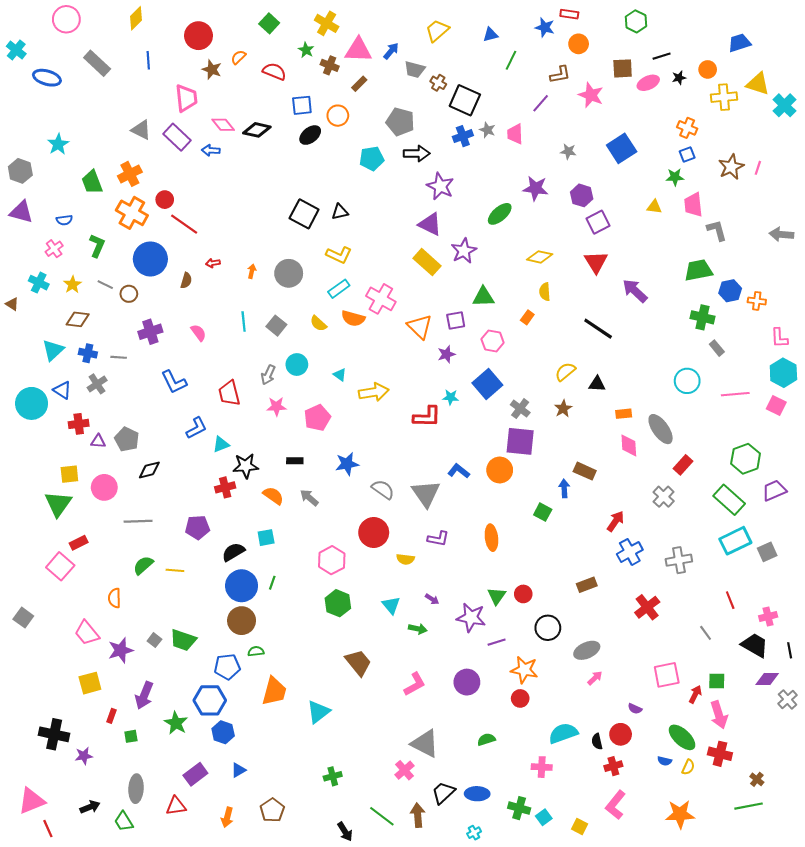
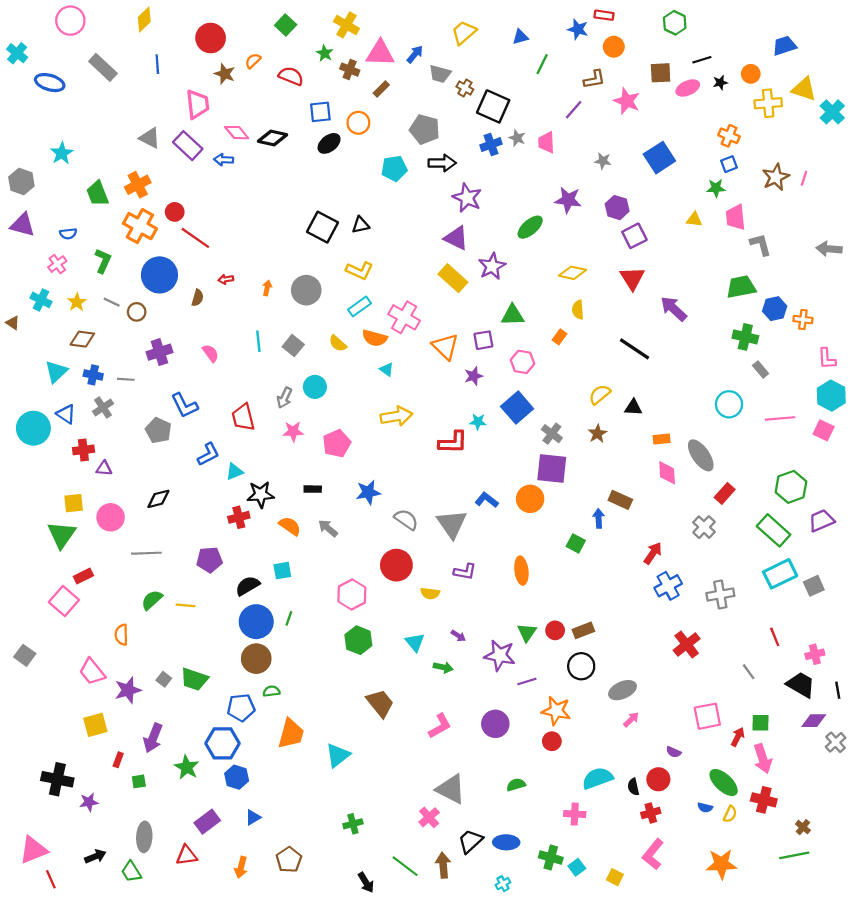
cyan triangle: (340, 375) -> (387, 370), moved
gray pentagon: (127, 439) -> (158, 430), moved
brown rectangle: (587, 585) -> (583, 630), moved

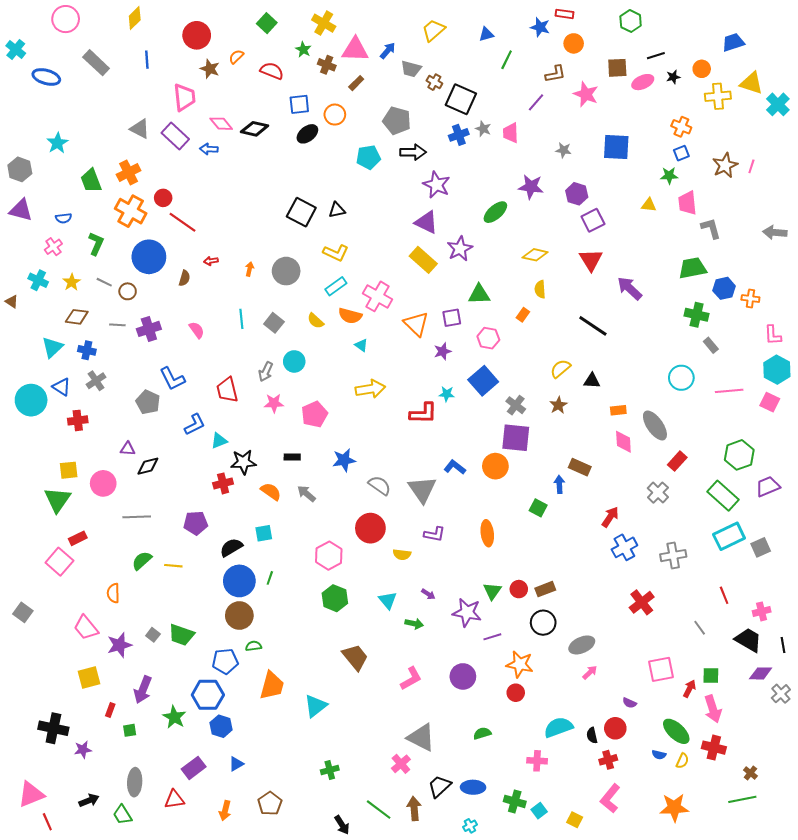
blue square: (659, 158) -> (616, 147), turned 36
gray line: (126, 379) -> (117, 325), moved
purple triangle: (104, 468) -> (128, 449), moved

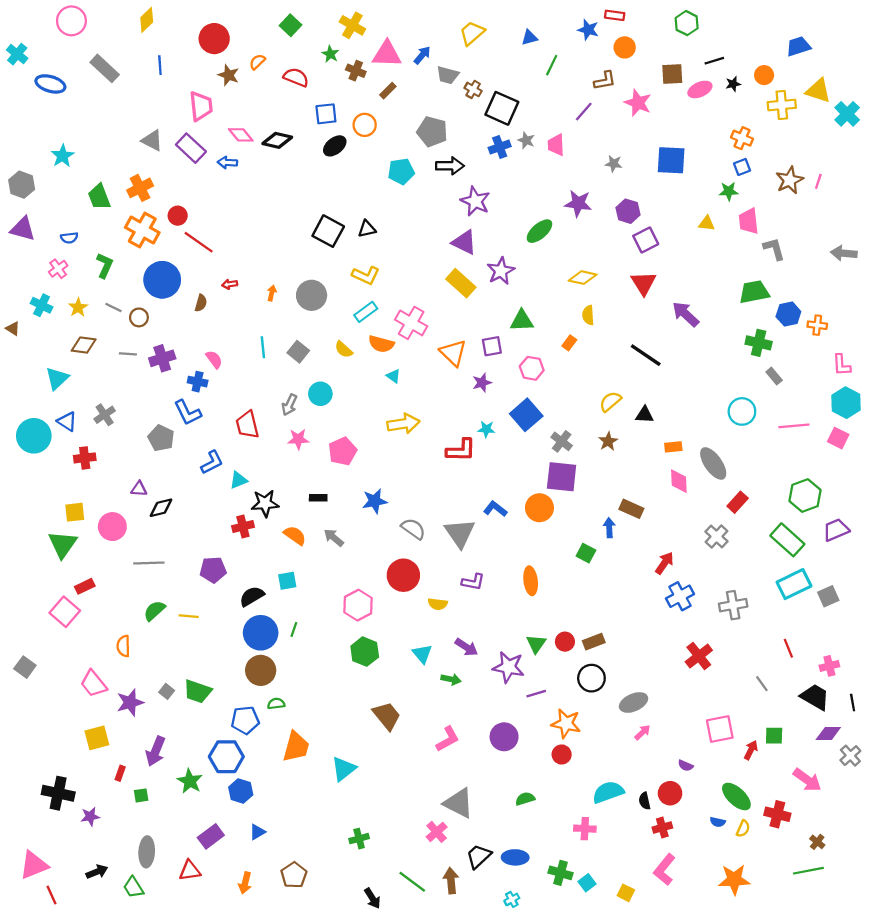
blue cross: (87, 350) -> (198, 382), moved
purple arrow: (428, 594) -> (466, 647), size x1.5
pink arrow: (713, 709) -> (807, 780), moved, turned -36

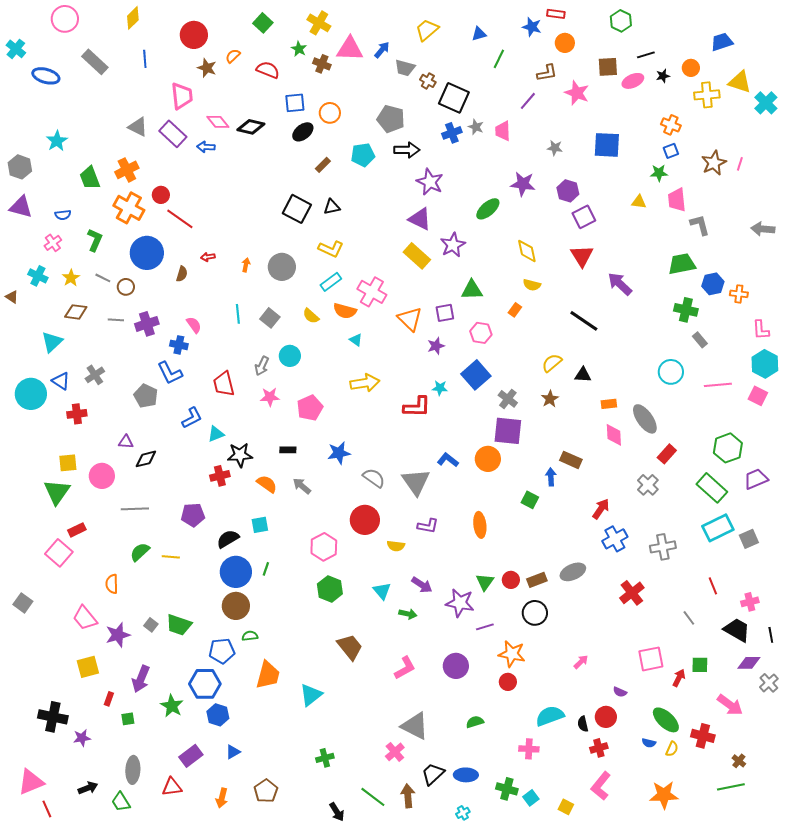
brown rectangle: (388, 91) -> (323, 165), moved
yellow diamond: (583, 278) -> (527, 251), turned 65
yellow semicircle: (588, 315) -> (532, 285), turned -72
gray ellipse: (634, 702) -> (573, 572), moved

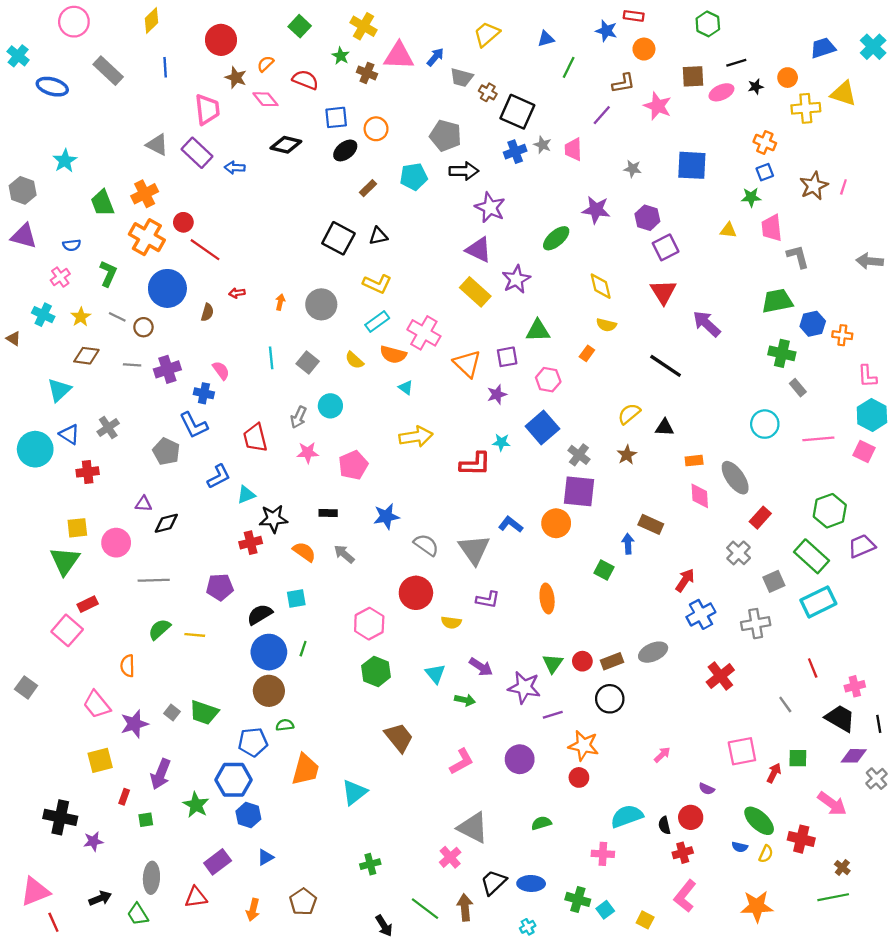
cyan cross: (766, 103) -> (873, 47), moved
pink diamond: (218, 122) -> (265, 99), moved
gray square: (749, 539) -> (774, 581), moved

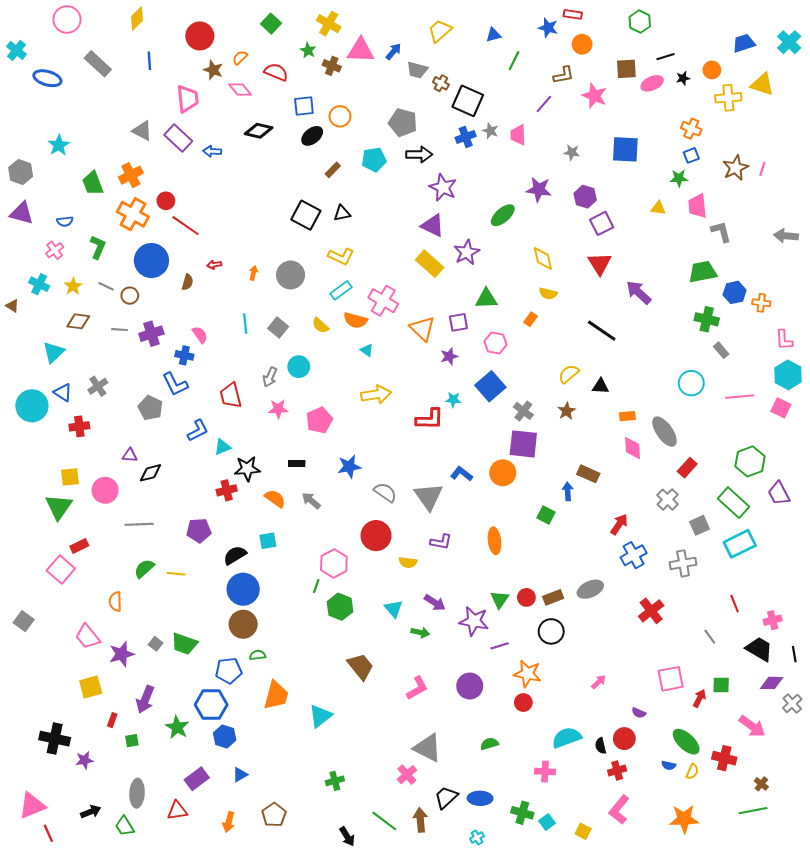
purple trapezoid: (862, 546) -> (779, 493), turned -95
green line: (303, 649) -> (316, 586), moved

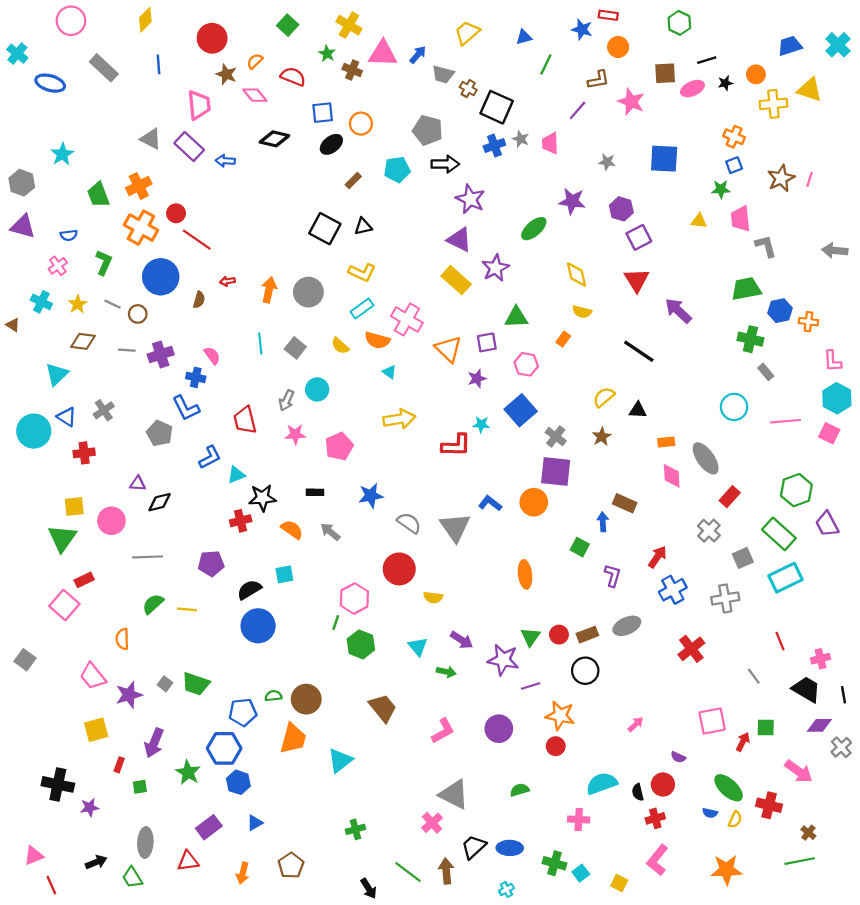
orange arrow: (253, 273) -> (269, 290), size x1.6
purple L-shape: (441, 542) -> (613, 575), moved, turned -85
brown circle: (243, 624) -> (306, 699), moved
pink triangle: (32, 806) -> (34, 856), size x0.7

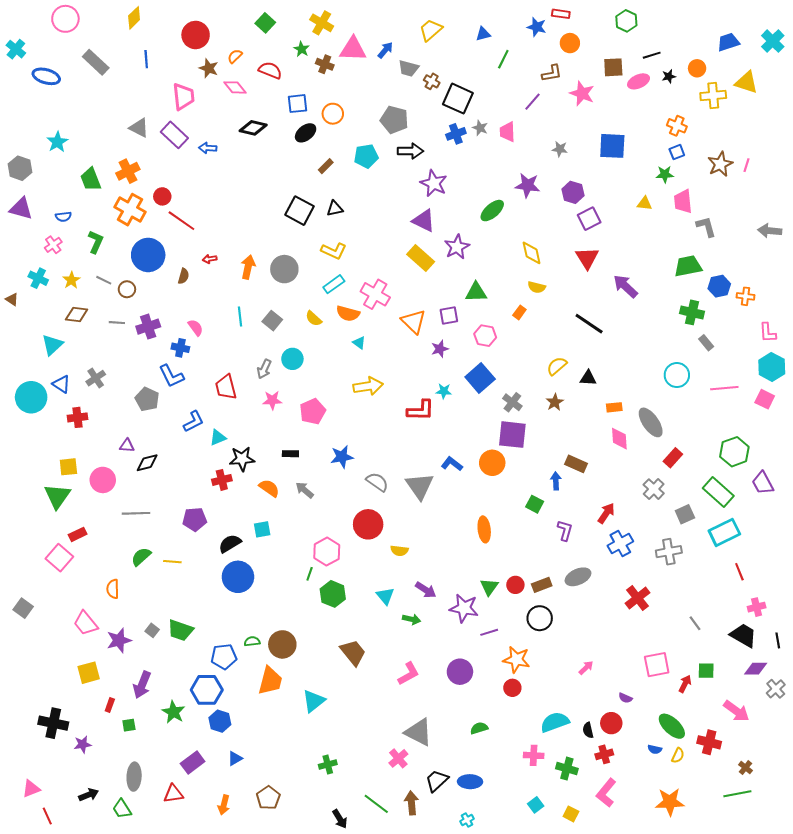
red line: (780, 641) -> (739, 572), moved
green cross: (555, 863) -> (567, 769), moved

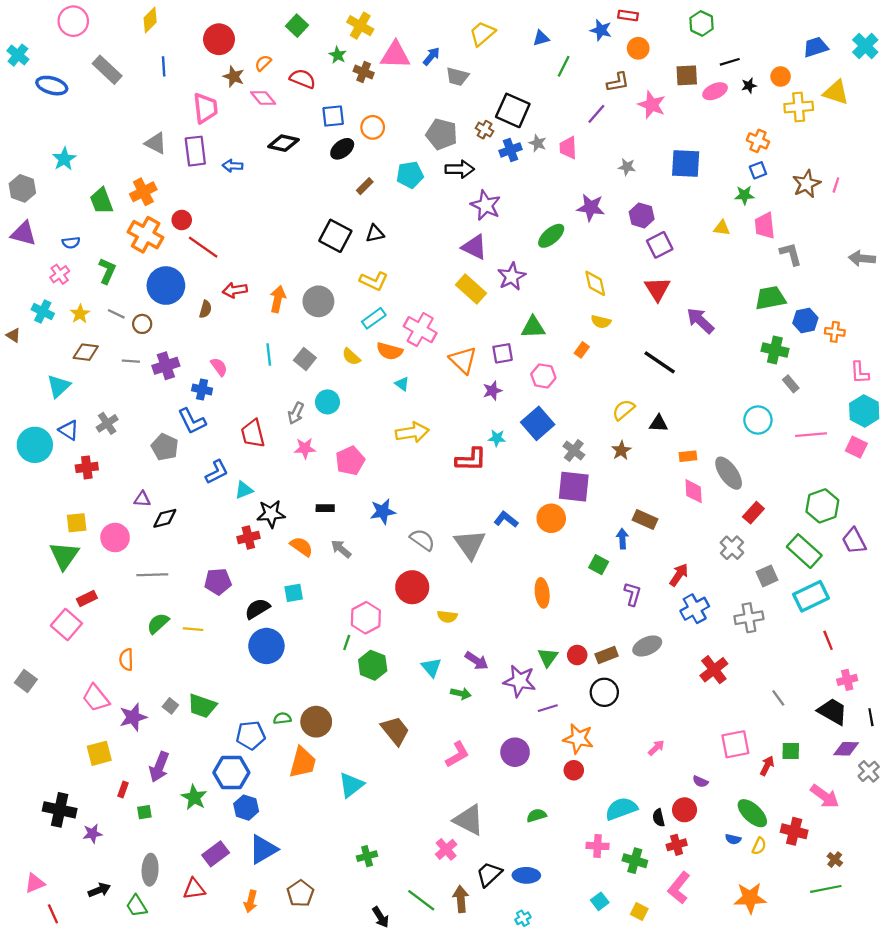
brown cross: (432, 81) -> (485, 130), moved
purple rectangle: (174, 135) -> (195, 151), turned 40
red arrow: (210, 259) -> (235, 290), size x1.5
blue triangle: (235, 758) -> (263, 849), size x1.8

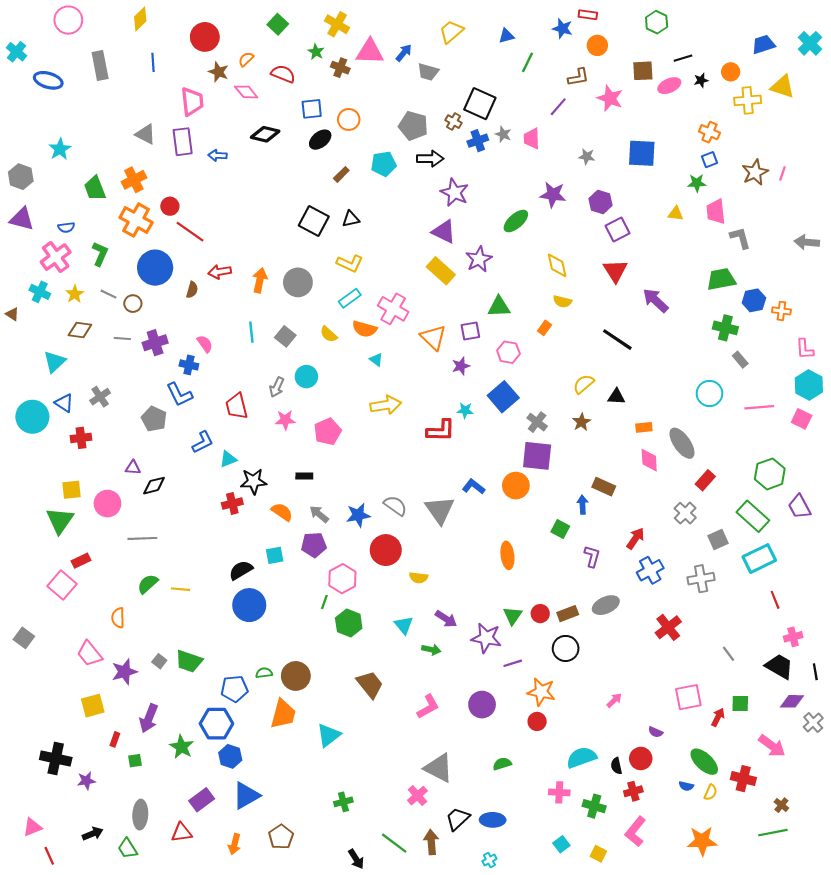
gray rectangle: (107, 70) -> (100, 66), turned 36
pink cross: (60, 274) -> (56, 257), size x1.6
blue star: (383, 512) -> (358, 515), moved
purple pentagon: (218, 582) -> (314, 545), moved

